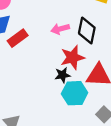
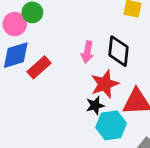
pink arrow: (60, 29) -> (87, 52), turned -60

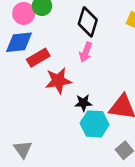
black diamond: (118, 51) -> (88, 22), moved
red star: (105, 84) -> (58, 81), moved

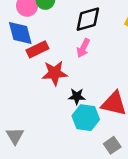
black diamond: (88, 22) -> (88, 19), turned 52
blue diamond: (19, 42) -> (20, 33), turned 76

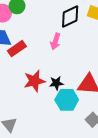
black diamond: (88, 19) -> (70, 17), moved
red star: (55, 73) -> (34, 81), moved

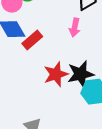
black star: (56, 83) -> (81, 74), size x1.6

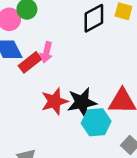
pink arrow: (75, 27) -> (46, 52), moved

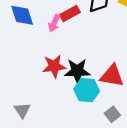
red rectangle: (30, 62) -> (70, 14), moved

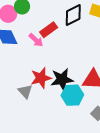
pink arrow: (54, 23) -> (36, 40), turned -63
gray triangle: (22, 110) -> (25, 91), moved

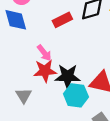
pink arrow: (36, 40) -> (44, 53), moved
gray triangle: (25, 91) -> (24, 96), moved

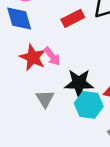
red star: (45, 71) -> (33, 57), moved, turned 30
gray triangle: (24, 96) -> (45, 99), moved

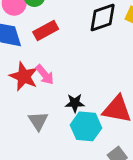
red rectangle: (73, 18) -> (46, 30), moved
black star: (79, 83) -> (75, 103), size x0.6

